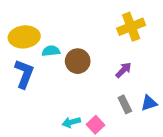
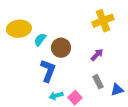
cyan semicircle: (51, 51) -> (40, 40), turned -48
blue L-shape: (24, 74) -> (48, 71), moved
blue triangle: (149, 103) -> (117, 90), moved

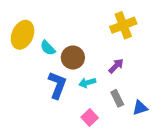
yellow ellipse: (19, 29) -> (23, 35), turned -60
cyan semicircle: (40, 40) -> (48, 48), turned -80
cyan arrow: (56, 96) -> (87, 83), moved

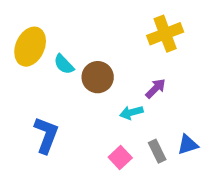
cyan arrow: (87, 83) -> (131, 113), moved
blue L-shape: (57, 85) -> (46, 135), moved
gray rectangle: (117, 98) -> (157, 151), moved

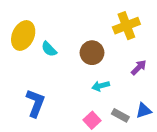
brown circle: (98, 77) -> (92, 53), moved
purple arrow: (156, 88) -> (139, 67), moved
gray rectangle: (157, 151) -> (120, 115), turned -35

